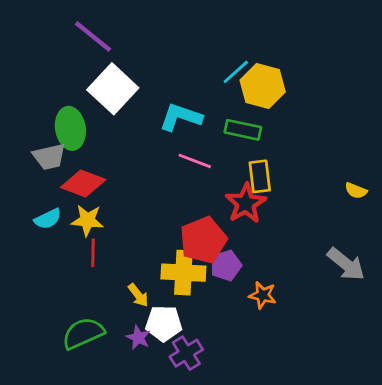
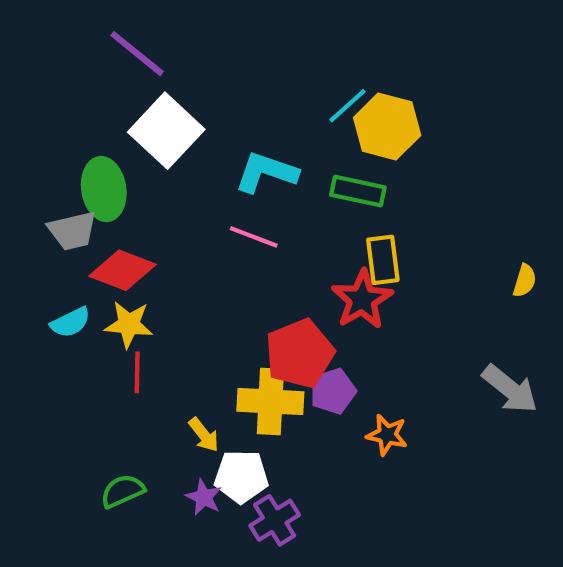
pink line: (195, 161) -> (254, 237), moved
yellow semicircle: (356, 191) -> (525, 281), turned -95
green semicircle: (83, 333) -> (123, 491), size x0.7

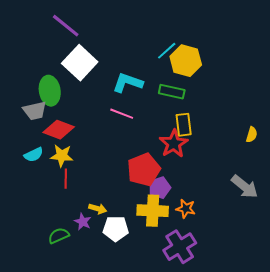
yellow cross: (270, 401) -> (153, 211), moved
yellow arrow: (204, 435) -> (98, 209), turned -36
purple star: (204, 497) -> (83, 222), moved
purple cross: (275, 520) -> (180, 247), moved, size x1.4

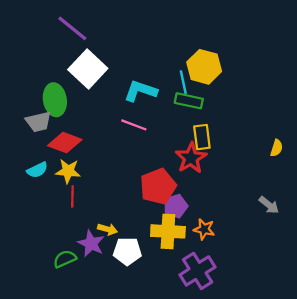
cyan line: (167, 51) -> (183, 82), moved, turned -60
gray arrow: (245, 187) -> (269, 205), size x0.7
purple star: (83, 222) -> (91, 243), size x1.4

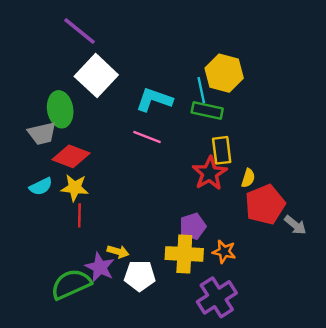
yellow semicircle: (277, 148) -> (248, 178), moved
red pentagon: (158, 186) -> (265, 205), moved
green semicircle: (65, 259) -> (71, 284), size x1.6

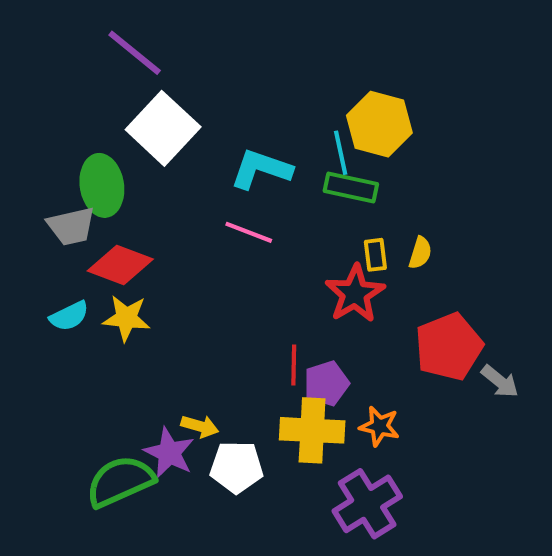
yellow rectangle: (222, 150) -> (375, 255), size x0.7
yellow semicircle: (248, 178) -> (420, 253), moved
red line: (79, 215) -> (294, 365), moved

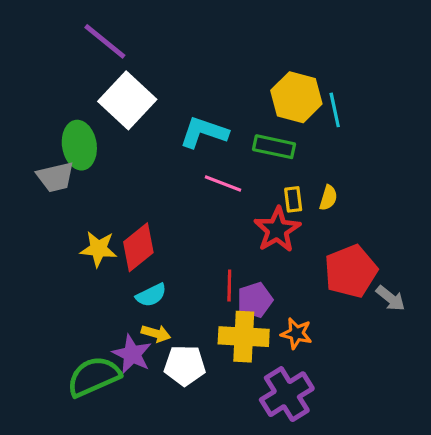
cyan line: (341, 153) -> (335, 110), moved
pink line: (249, 232) -> (223, 183), moved
red diamond: (120, 265) -> (138, 247), moved, turned -60
cyan semicircle: (69, 316) -> (151, 295), moved

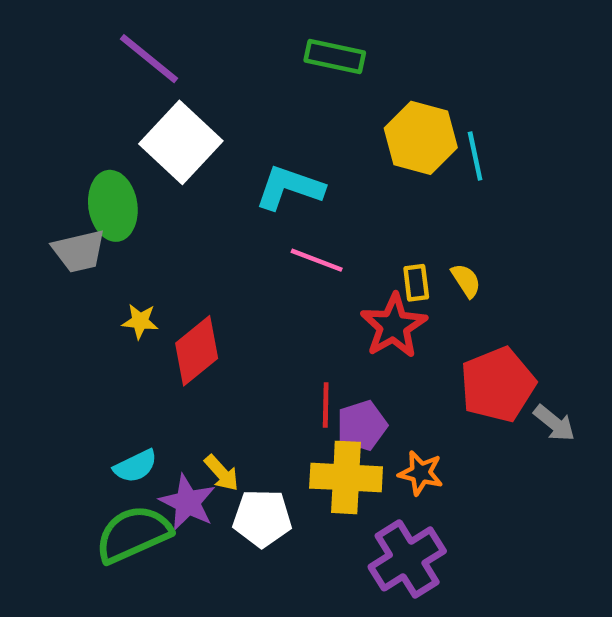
green rectangle: (274, 147) -> (335, 56), moved
yellow semicircle: (328, 198) -> (466, 281), turned -50
yellow star: (98, 249) -> (140, 321), moved, size x0.7
cyan semicircle: (151, 295) -> (135, 466), moved
yellow arrow: (156, 333) -> (222, 473), turned 32

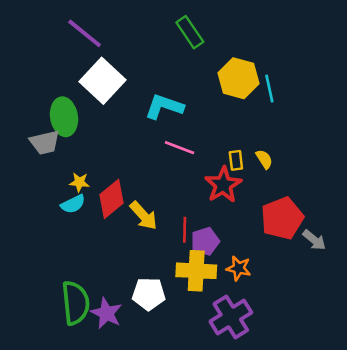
green rectangle: (335, 56) -> (190, 32), turned 44
cyan semicircle: (135, 466) -> (73, 204), moved
yellow arrow: (222, 473) -> (144, 216), moved, size x1.4
purple star: (188, 502) -> (106, 313), moved
green semicircle: (133, 534) -> (76, 303), turned 108

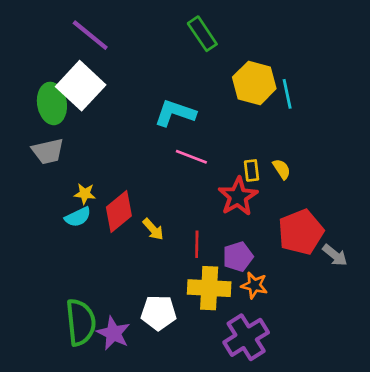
white square: (103, 81) -> (81, 86), moved
green ellipse: (64, 117) -> (52, 103), moved
yellow arrow: (144, 216) -> (153, 229), size x0.7
purple pentagon: (205, 241) -> (238, 257), moved

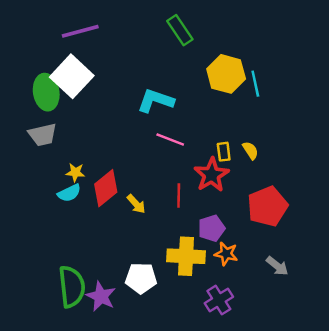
purple line: (90, 35) -> (80, 31), turned -54
red line: (197, 244) -> (179, 195), moved
gray arrow: (335, 255) -> (277, 266), moved
purple cross: (246, 337) -> (219, 300), size x0.7

